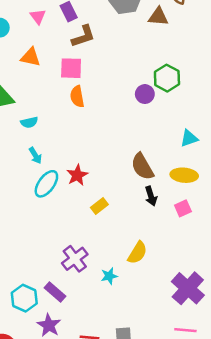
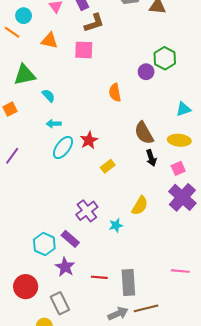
orange semicircle: (77, 96) -> (115, 92), moved
cyan semicircle: (29, 122) -> (48, 96), turned -120
cyan arrow: (35, 156) -> (54, 124), turned 120
purple cross: (188, 288) -> (182, 197), moved

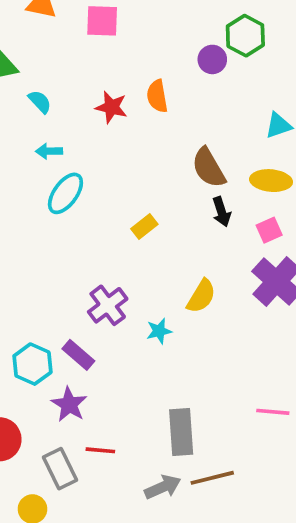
red star: (89, 140) -> (111, 107), moved, turned -30
red line: (99, 277) -> (100, 450), moved

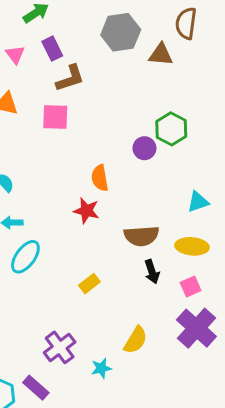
red star: (111, 107) -> (86, 211), moved
brown semicircle: (209, 168) -> (141, 236), turned -64

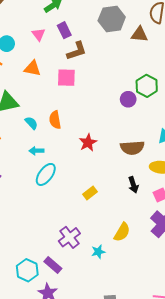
orange semicircle: (100, 178) -> (55, 120), moved
red star: (86, 211) -> (88, 143), turned 30
brown semicircle: (141, 236) -> (132, 148), moved

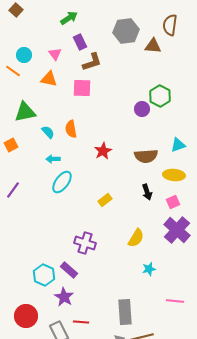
pink triangle: (39, 34) -> (55, 54), moved
purple cross: (69, 237) -> (85, 243), turned -35
cyan star: (98, 252) -> (149, 269), moved

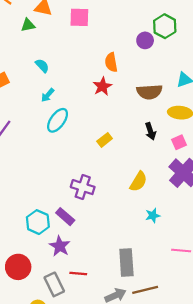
green triangle: (25, 112) -> (28, 25), moved, size x0.6
orange semicircle: (71, 129) -> (111, 62), moved
cyan arrow: (53, 159) -> (48, 95), turned -48

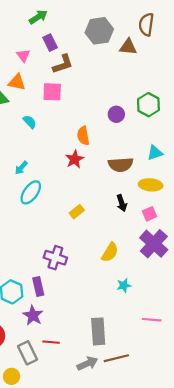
green hexagon: (165, 26) -> (148, 105), moved
cyan semicircle: (42, 66) -> (30, 122), moved
purple rectangle: (65, 217) -> (38, 287), turned 36

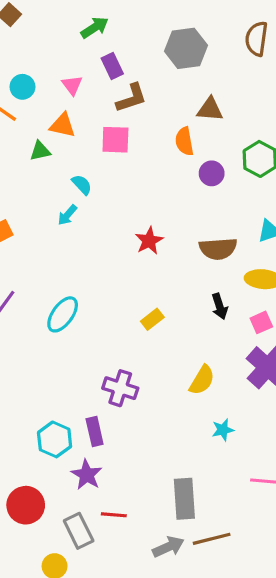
brown triangle: (128, 47) -> (210, 109), moved
orange semicircle: (83, 136) -> (184, 141), moved
cyan arrow: (21, 168) -> (67, 215), moved
cyan ellipse: (31, 192) -> (63, 314), moved

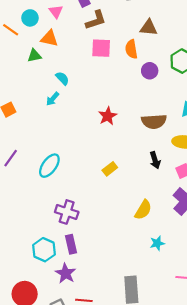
cyan circle: (22, 87) -> (30, 18), moved
pink square: (115, 140) -> (101, 48), moved
purple cross: (120, 388) -> (67, 212), moved

